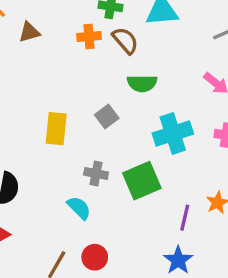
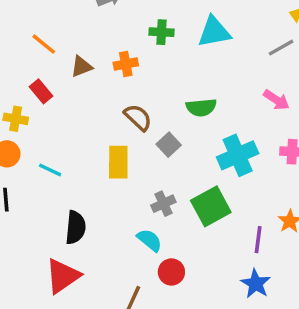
orange cross: (89, 37) -> (126, 64), moved
brown semicircle: (125, 41) -> (138, 117), moved
gray cross: (96, 174) -> (163, 204), turned -30
red circle: (95, 257) -> (171, 272), moved

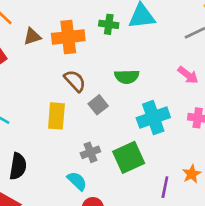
green cross: (161, 32) -> (109, 24), moved
orange cross: (126, 64) -> (68, 37), size x1.6

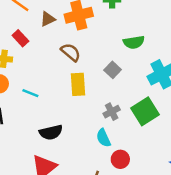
brown semicircle: (75, 81) -> (71, 52), moved
black semicircle: (18, 166) -> (51, 132), turned 75
cyan semicircle: (77, 181) -> (103, 138), turned -150

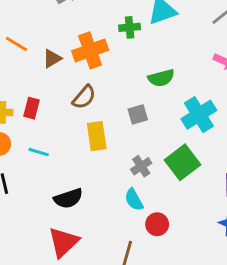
red rectangle: (20, 38) -> (31, 108), moved, turned 63
brown semicircle: (71, 52) -> (84, 97), turned 96
gray square: (113, 70) -> (138, 114), turned 35

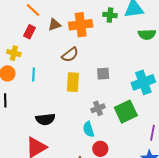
green semicircle: (161, 78) -> (147, 34), moved
red rectangle: (31, 108) -> (29, 32), moved
cyan line: (39, 152) -> (33, 75), moved, turned 64

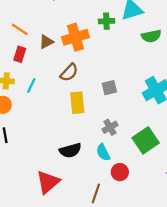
cyan line: (33, 75) -> (31, 85), moved, turned 32
green square: (126, 112) -> (146, 140), moved
black semicircle: (45, 119) -> (70, 150), moved

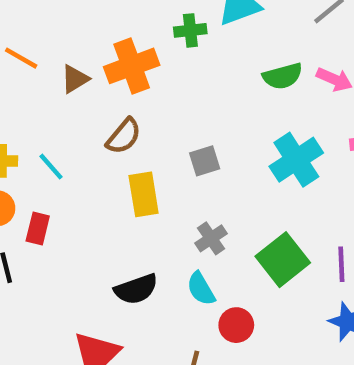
green semicircle: (151, 36) -> (283, 76), moved
red rectangle: (20, 54) -> (38, 228), moved
cyan line: (31, 85) -> (51, 167), turned -63

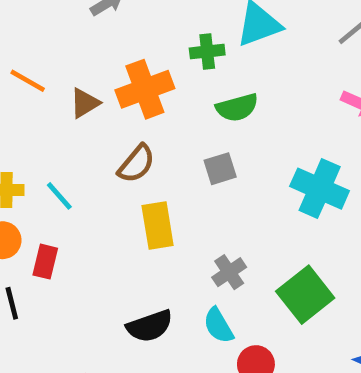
green semicircle: (283, 76) -> (237, 108), moved
cyan cross: (296, 160) -> (320, 189), turned -33
gray square: (205, 161) -> (220, 169), moved

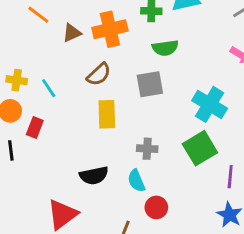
gray square: (220, 169) -> (150, 84), size x1.4
gray cross: (229, 272) -> (147, 149), turned 30
green square: (305, 295) -> (200, 148), moved

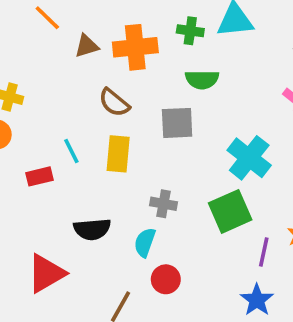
brown semicircle: (99, 74) -> (114, 103), turned 75
cyan line: (49, 88) -> (71, 151), moved
red rectangle: (35, 127) -> (40, 176), moved, turned 48
cyan semicircle: (136, 181) -> (145, 242), turned 35

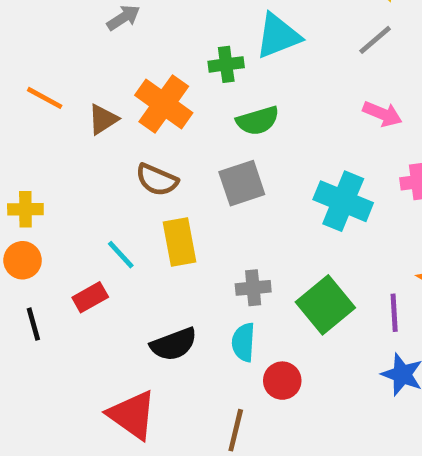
orange cross: (135, 47) -> (164, 104), turned -33
green square: (230, 211) -> (325, 305), moved
red triangle: (46, 273) -> (132, 415), turned -39

